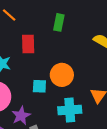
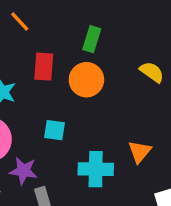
orange circle: (62, 75) -> (86, 80), moved
purple star: (21, 116) -> (24, 171), turned 30

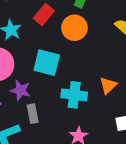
red rectangle: (44, 67) -> (44, 15), turned 30
cyan square: (54, 130) -> (47, 63), size x1.6

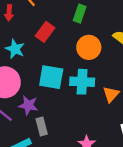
orange circle: (74, 28) -> (89, 47), moved
cyan cross: (74, 95) -> (82, 82), moved

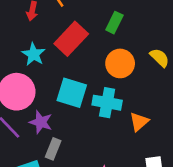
red rectangle: (45, 32) -> (71, 39), size x1.4
gray rectangle: (42, 126) -> (53, 149), turned 30

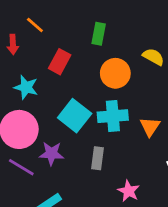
red rectangle: (71, 39) -> (60, 62), size x0.7
cyan square: (72, 93) -> (75, 116), turned 36
gray rectangle: (53, 149) -> (98, 158), moved

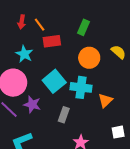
orange line: (35, 25) -> (40, 25), moved
red rectangle: (60, 62) -> (52, 41), turned 42

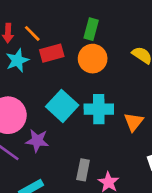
cyan star: (24, 54) -> (17, 60), moved, turned 30
orange circle: (89, 58) -> (93, 59), moved
gray rectangle: (64, 115) -> (83, 170), moved

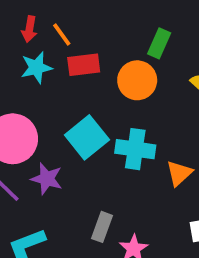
green rectangle: (91, 29) -> (159, 43), moved

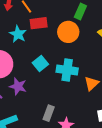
cyan star: (36, 68) -> (18, 34), moved, turned -30
cyan square: (87, 137) -> (40, 63), size x0.7

